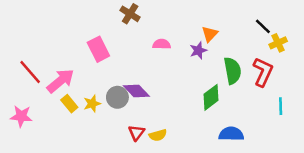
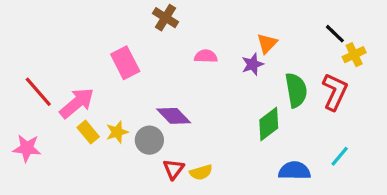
gray circle: (117, 97) -> (149, 140), moved
cyan line: (281, 106) -> (340, 156), moved, turned 42

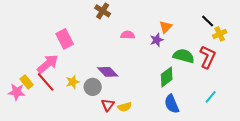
pink rectangle: (125, 63) -> (65, 39), moved
green semicircle: (296, 90) -> (184, 56), turned -65
red line: (38, 92) -> (46, 82), moved
yellow rectangle: (88, 132) -> (27, 82), moved
blue semicircle: (294, 171) -> (172, 104), moved, turned -114

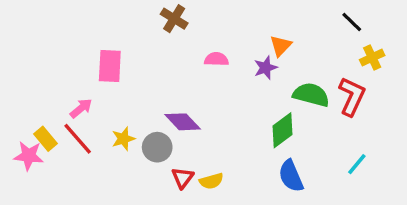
black line: (208, 21) -> (352, 22), moved
pink rectangle: (65, 39) -> (110, 66), turned 30
pink arrow: (48, 64) -> (81, 108), size x0.6

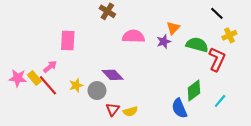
pink semicircle: (216, 59) -> (133, 36), size x1.5
green semicircle: (311, 95) -> (197, 45), moved
green diamond: (282, 130) -> (194, 91), moved
yellow rectangle: (46, 139) -> (34, 78), moved
pink star: (29, 156) -> (18, 78), moved

